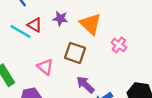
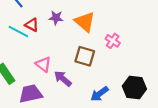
brown square: (75, 53) -> (85, 56), moved
purple arrow: (85, 85) -> (63, 79), moved

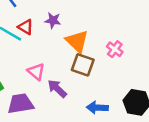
orange triangle: (85, 22) -> (77, 41), moved
blue arrow: (100, 94) -> (97, 108), turned 36

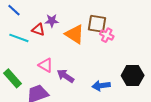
red triangle: (26, 27) -> (38, 30), moved
brown square: (83, 65) -> (97, 24), moved

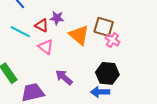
pink triangle: (46, 65) -> (46, 47), moved
black hexagon: (133, 75) -> (107, 73), moved

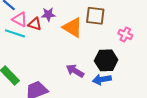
pink cross: (112, 40) -> (125, 34), moved
pink triangle: (46, 47) -> (20, 19), moved
purple arrow: (64, 77) -> (75, 71), moved

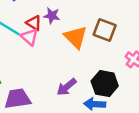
pink triangle: (20, 19) -> (29, 37), moved
purple arrow: (75, 71) -> (67, 87), turned -84

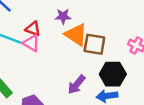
purple star: (52, 16) -> (63, 16), moved
brown square: (105, 30) -> (94, 44), moved

